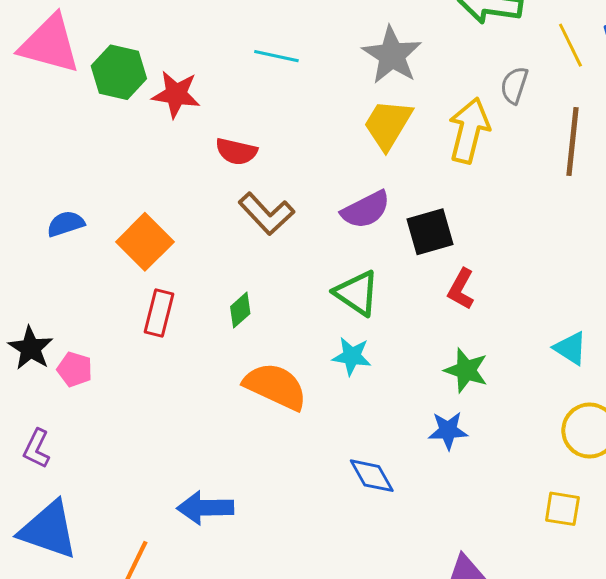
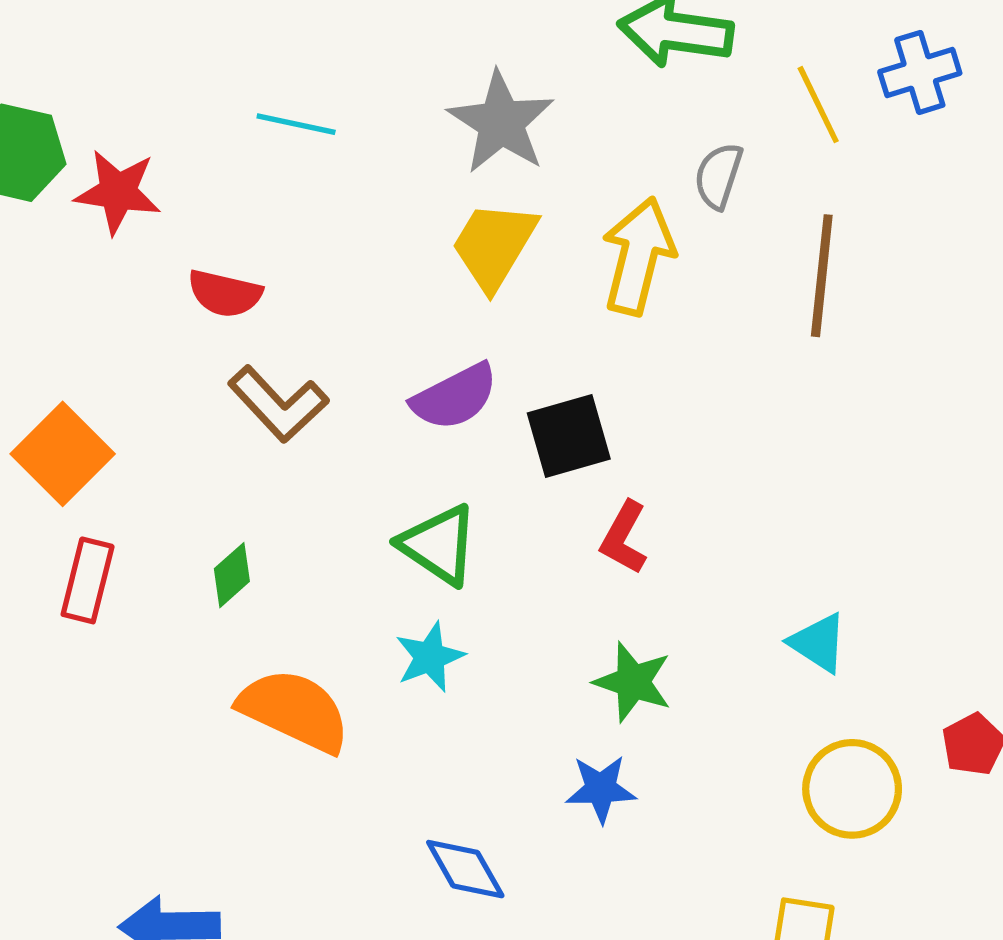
cyan star: (352, 356) -> (430, 657), turned -30

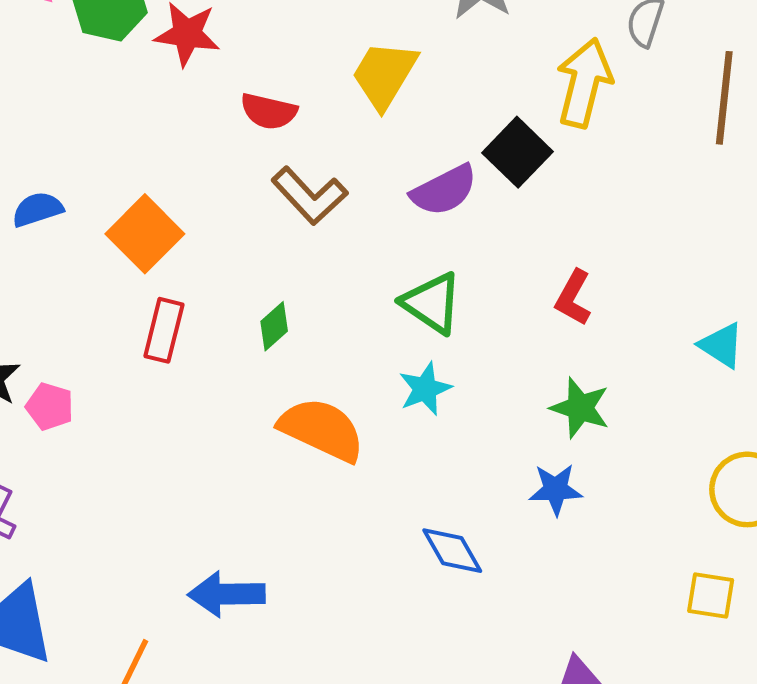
yellow trapezoid: (494, 245) -> (384, 75), moved
black square: (569, 436) -> (518, 152), moved, turned -30
cyan triangle: (818, 643) -> (722, 345), moved

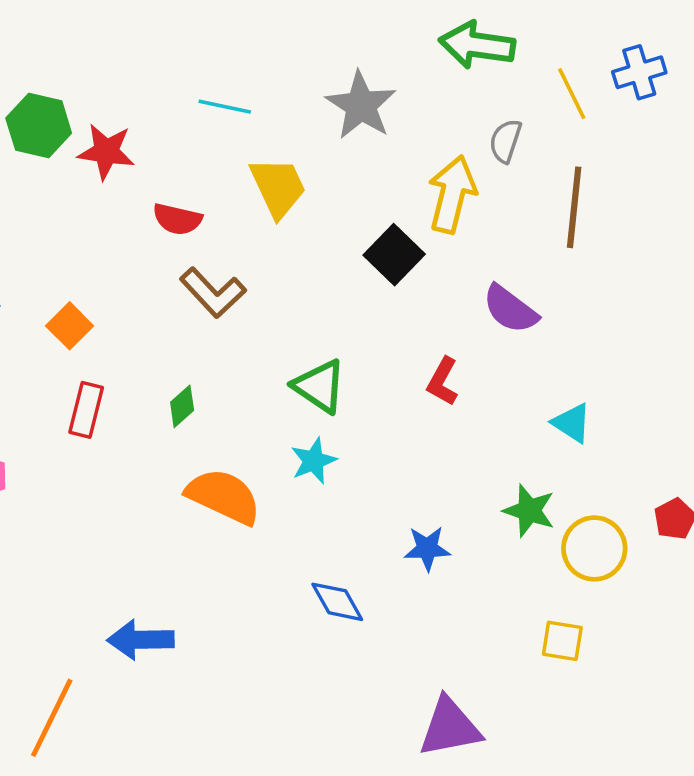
yellow trapezoid: (384, 75) -> (278, 187), turned 124
purple semicircle: (444, 190) -> (510, 309), moved, turned 64
orange square: (145, 234) -> (70, 326), size x0.7
green star: (580, 408) -> (529, 511), moved

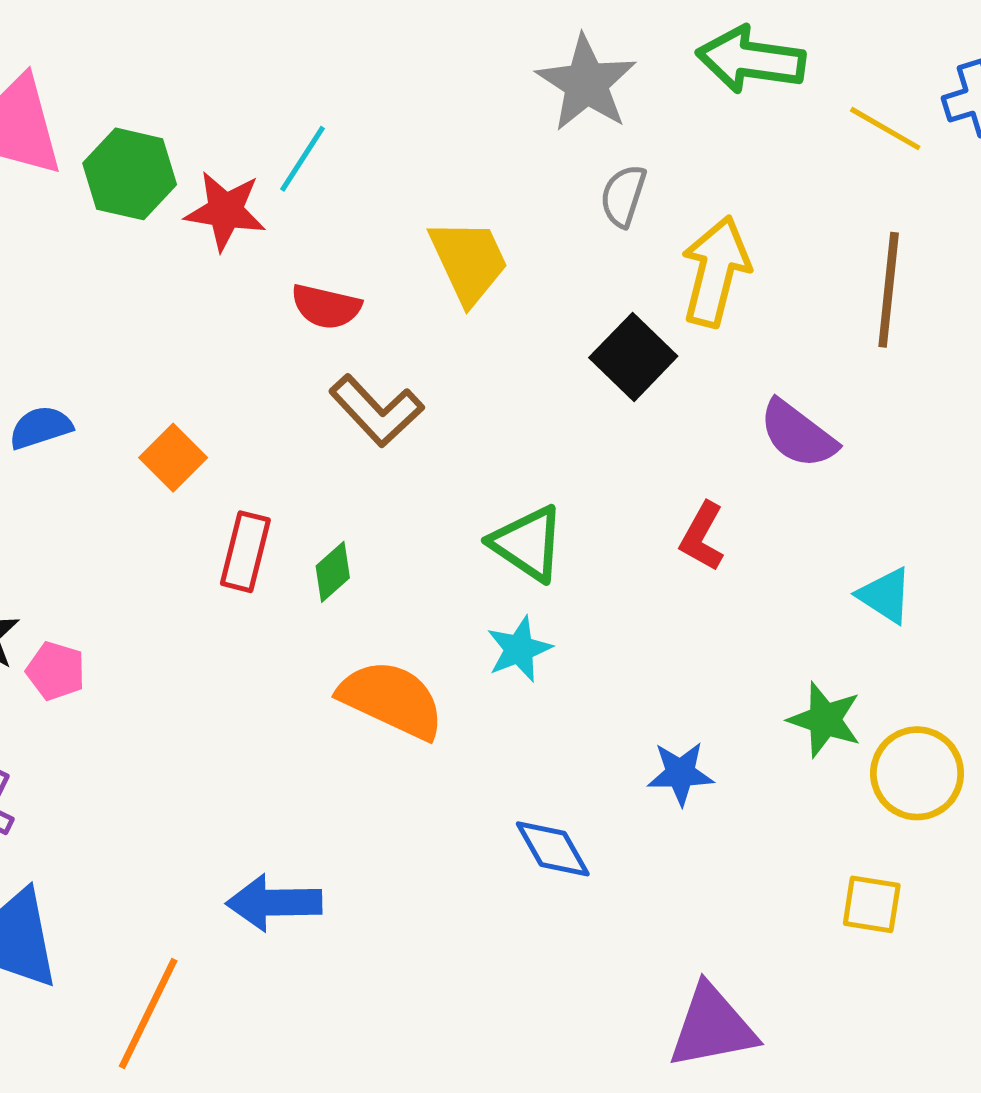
yellow line: (572, 94) -> (885, 129), turned -34
gray star: (361, 105) -> (586, 83), moved
cyan line: (225, 107) -> (303, 159), moved, turned -69
gray semicircle: (505, 141) -> (623, 196), moved
red rectangle: (86, 410) -> (245, 552), moved

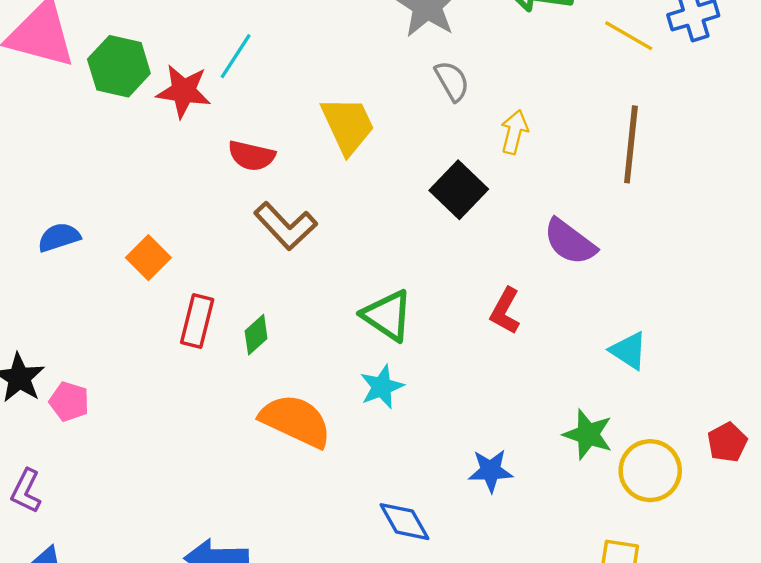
gray semicircle: (623, 196) -> (452, 81), turned 132
yellow arrow: (716, 271) -> (514, 132), size x0.6

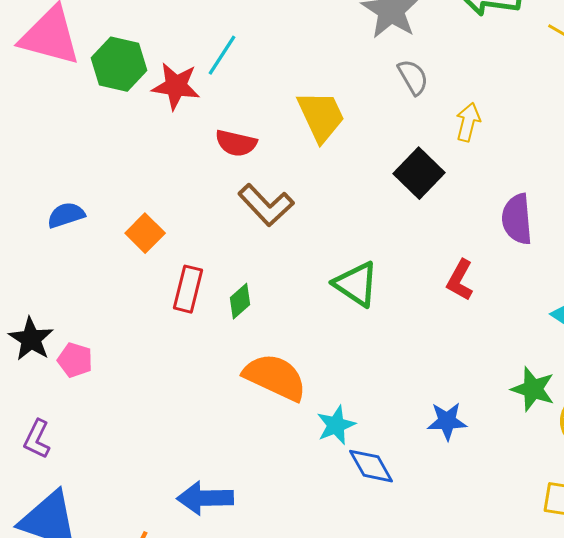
purple semicircle: (570, 242) -> (517, 219), turned 48
cyan star: (382, 387) -> (336, 425), moved

